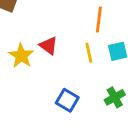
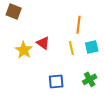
blue square: (67, 100) -> (56, 81), turned -35

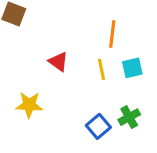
yellow star: (24, 50) -> (29, 105), moved, turned -30
blue square: (56, 81) -> (98, 126), moved, turned -35

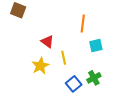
yellow line: (102, 69) -> (64, 58), moved
yellow star: (29, 105) -> (40, 66), moved, turned -30

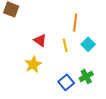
cyan square: (96, 46) -> (88, 44), turned -32
yellow line: (64, 58) -> (65, 45), moved

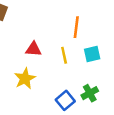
red triangle: (40, 40) -> (33, 49), turned -32
cyan square: (88, 44) -> (92, 54), turned 32

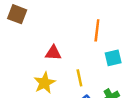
yellow line: (64, 55) -> (79, 78), moved

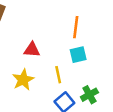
cyan square: (113, 58) -> (78, 55), moved

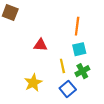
yellow star: (23, 80) -> (33, 83), moved
green cross: (89, 95) -> (82, 71), moved

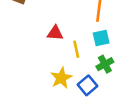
yellow line: (62, 66) -> (76, 49), moved
yellow star: (33, 83) -> (61, 78), moved

